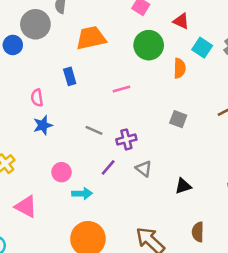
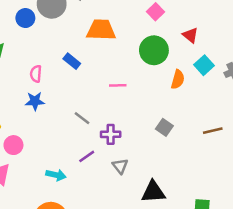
blue rectangle: (70, 76) -> (72, 61), turned -49
pink circle: (62, 172) -> (13, 145), moved
black triangle: (183, 186) -> (153, 192), size x1.5

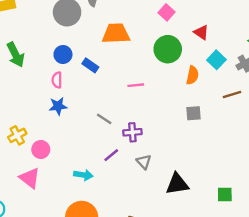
blue circle: (25, 18) -> (63, 54), moved
gray square: (164, 127) -> (194, 113), moved, turned -35
brown line: (213, 131) -> (232, 94), moved

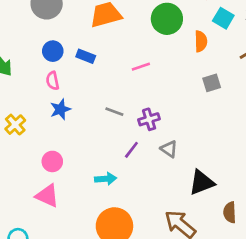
yellow cross: (17, 135) -> (15, 125), moved
black triangle: (177, 184) -> (202, 182), moved

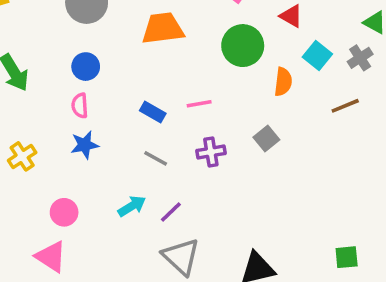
blue rectangle: (86, 56) -> (153, 112), moved
gray square: (212, 83) -> (266, 139), moved, turned -30
purple cross: (149, 119) -> (211, 152), moved
gray triangle: (169, 149) -> (181, 257), moved, size x1.6
cyan arrow: (106, 179) -> (132, 206), moved, turned -35

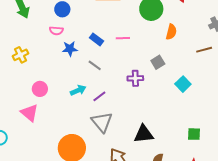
cyan square: (317, 56) -> (183, 84), moved
pink semicircle: (80, 106) -> (56, 31), turned -88
blue star: (85, 145) -> (70, 49), moved
purple cross: (211, 152) -> (135, 78), moved

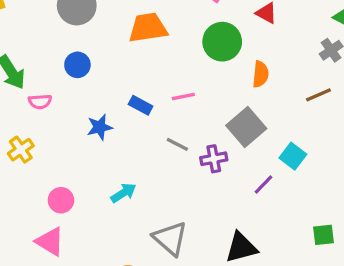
pink semicircle: (56, 31) -> (40, 102), moved
gray square: (158, 62) -> (246, 127), size x1.6
gray line: (95, 65) -> (177, 144), moved
purple line: (99, 96) -> (264, 185), moved

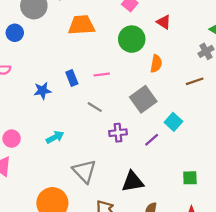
blue circle: (77, 65) -> (15, 33), moved
blue rectangle: (141, 105) -> (72, 78), turned 35
purple cross: (214, 159) -> (118, 133), moved

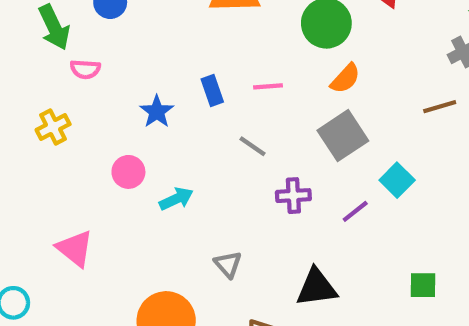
orange semicircle: (156, 64) -> (345, 79), moved, turned 30
blue star: (42, 91) -> (157, 112), turned -30
pink circle: (12, 139) -> (128, 172), moved
gray triangle: (84, 171) -> (228, 264), size x0.6

